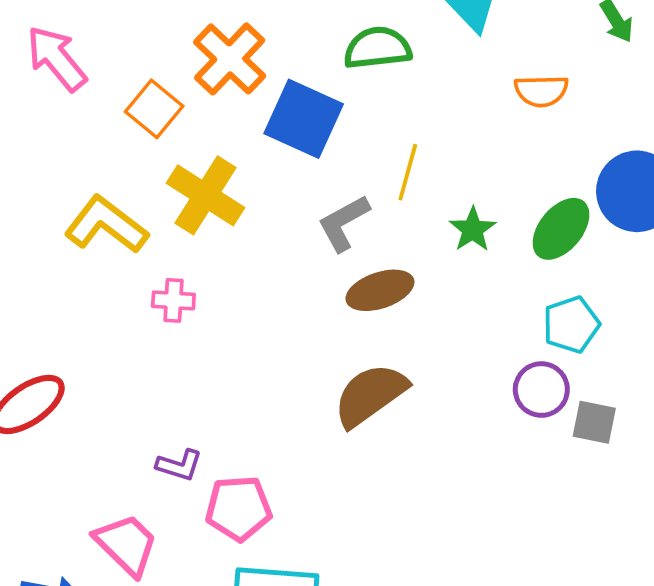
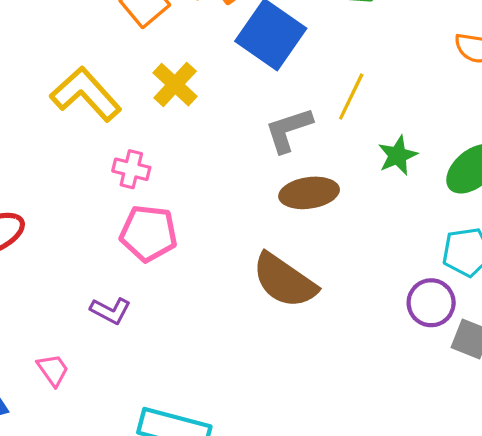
yellow cross: (206, 195) -> (175, 85), size x0.7
brown semicircle: (370, 395) -> (284, 281), turned -120
pink pentagon: (239, 508) -> (149, 233), moved
pink trapezoid: (126, 544) -> (53, 370), size x0.6

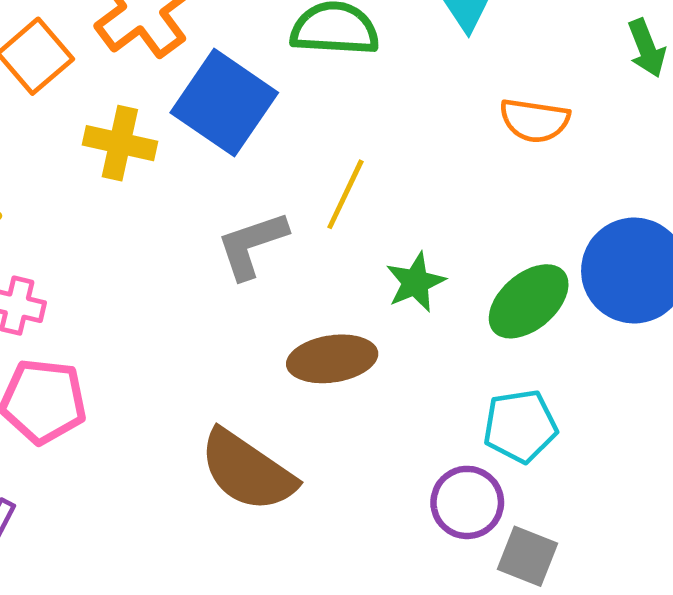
yellow cross: (175, 85) -> (120, 143), moved, turned -30
brown ellipse: (309, 193) -> (332, 359), moved

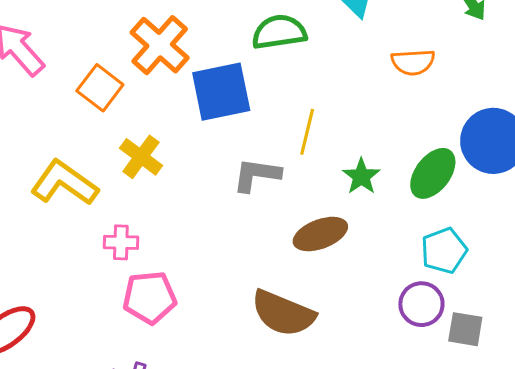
blue square: (224, 103) -> (221, 92), turned -34
yellow cross: (120, 143) -> (141, 157), moved, turned 36
gray L-shape: (252, 245) -> (257, 175), turned 39

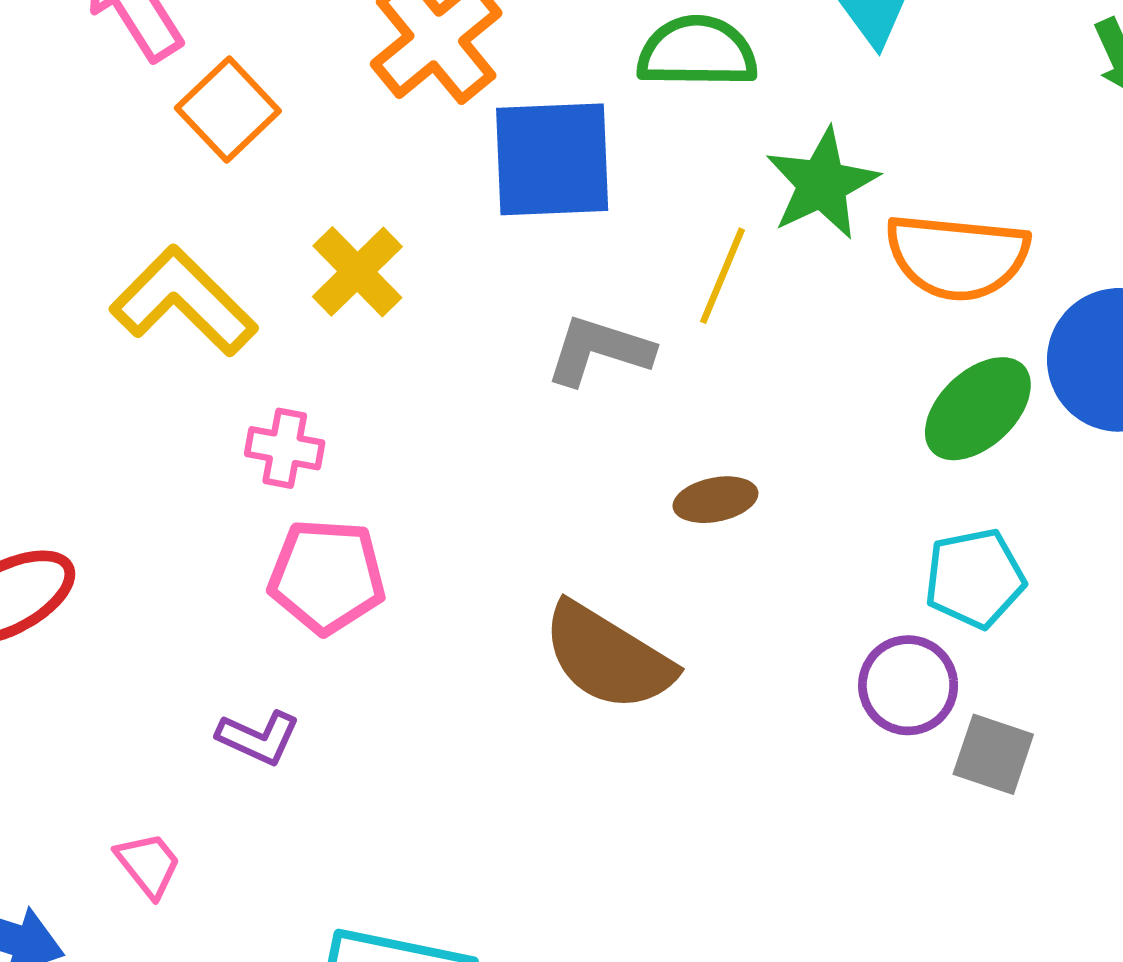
orange semicircle: (413, 62) -> (957, 257), moved, size x1.5
orange square: (100, 88) -> (228, 110), moved
green star: (361, 176) -> (822, 184), moved, size x1.4
brown ellipse: (320, 234) -> (715, 500), size x0.7

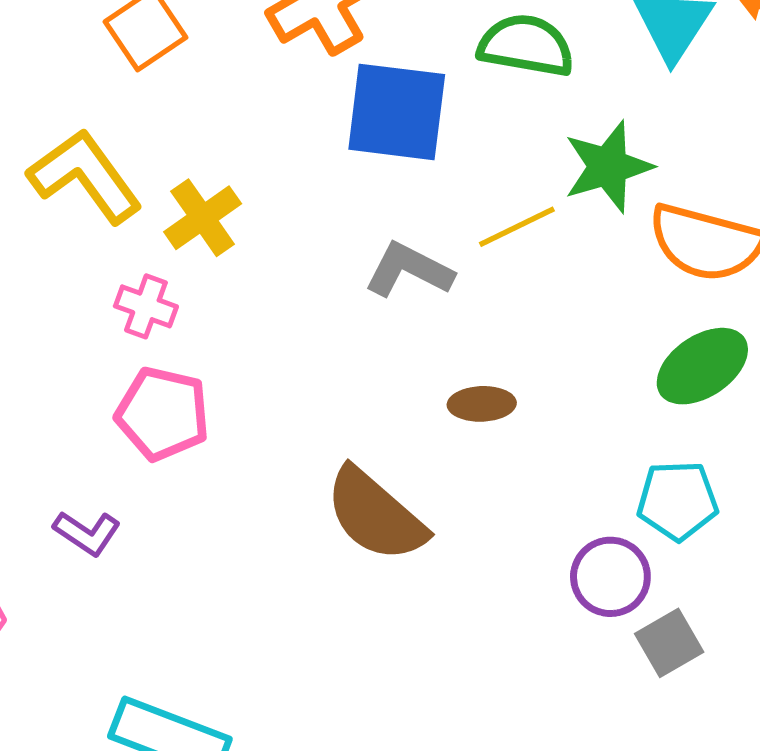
yellow cross: (357, 272) -> (203, 218), moved
yellow line: (723, 276) -> (517, 227), turned 32
gray square: (993, 754) -> (669, 643), turned 32

